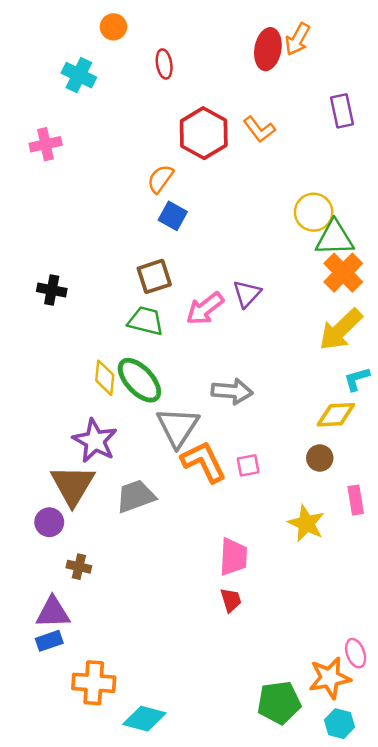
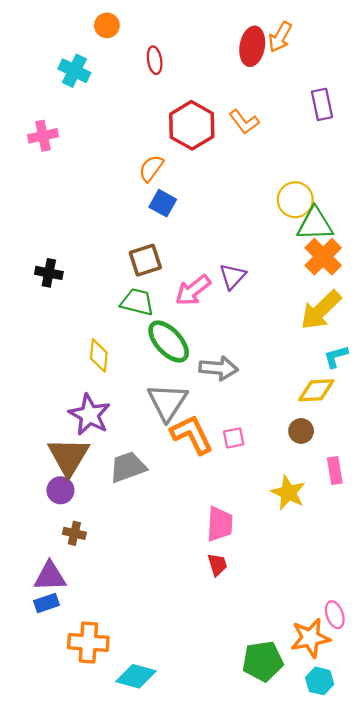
green ellipse: (139, 380) -> (169, 342), moved
purple circle: (49, 522) -> (60, 490), moved

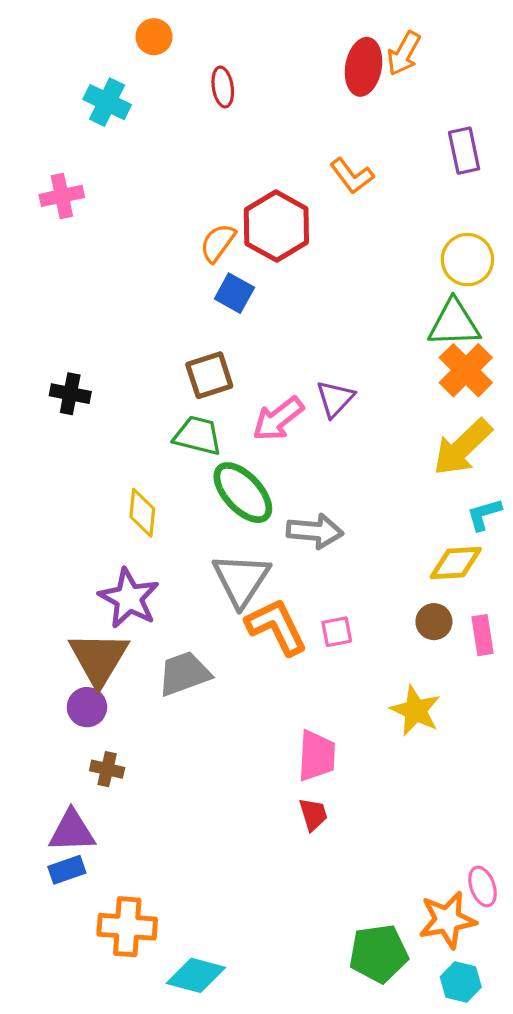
red hexagon: (192, 125) -> (276, 226), moved
yellow circle: (295, 200) -> (467, 260), moved
pink rectangle: (335, 471) -> (483, 635), moved

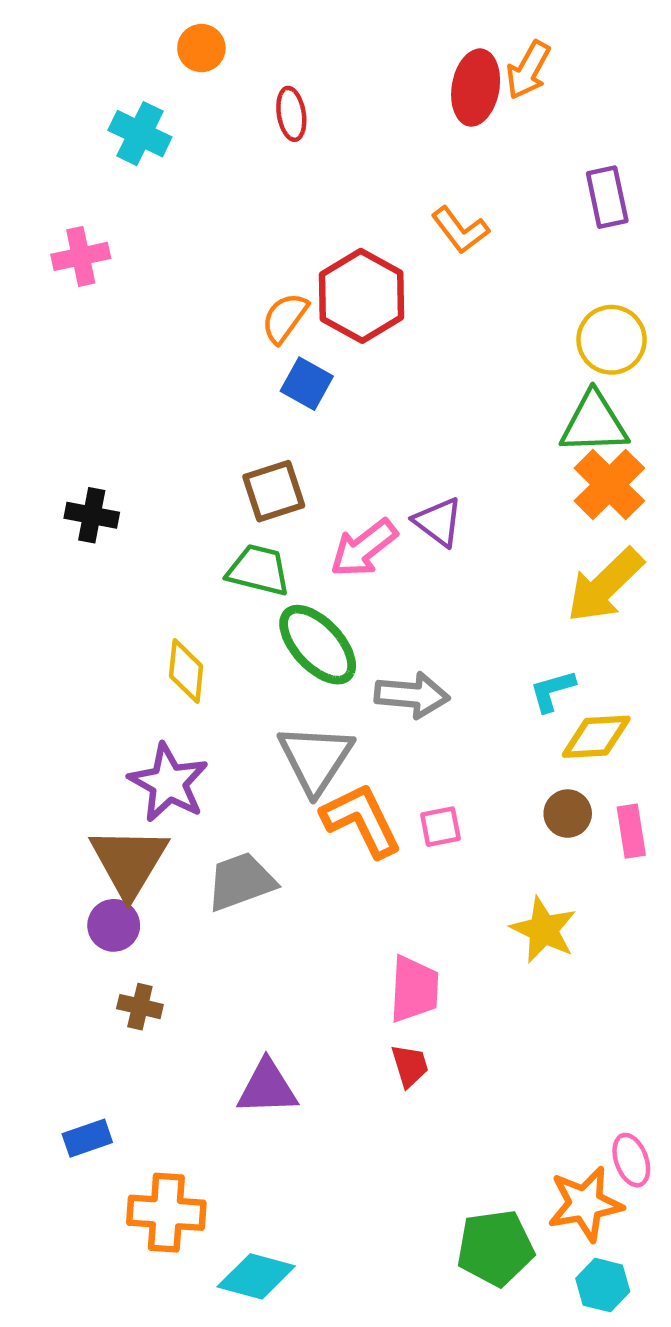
purple triangle: (335, 399) -> (438, 522), turned -36
cyan L-shape: (484, 514) -> (552, 691), moved
purple triangle: (72, 831) -> (267, 1088), moved

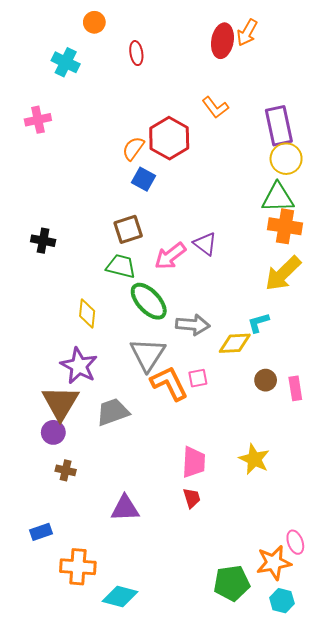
purple rectangle: (607, 197) -> (279, 126), moved, size x1.4
orange cross: (609, 485) -> (285, 226), turned -36
yellow diamond: (596, 737) -> (235, 343), moved
pink square: (440, 827) -> (198, 378), moved
yellow star: (544, 930) -> (254, 459), moved

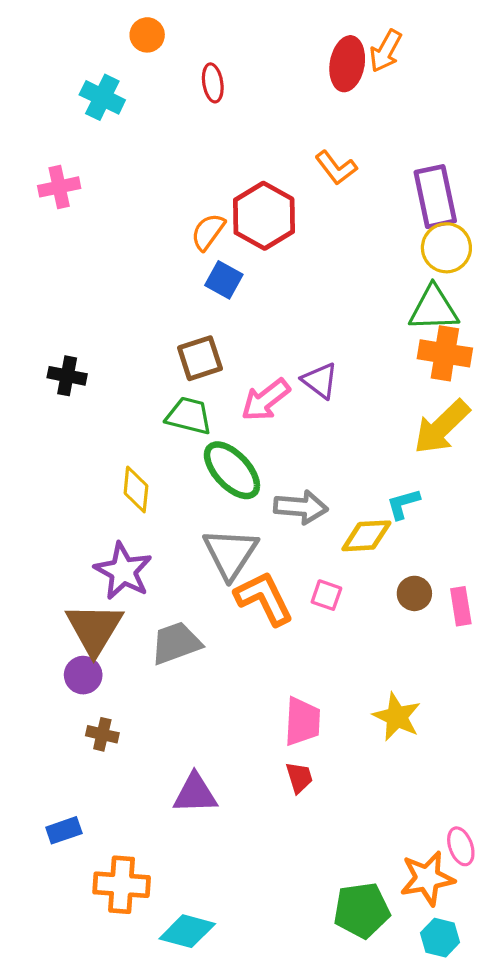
pink square: (198, 378) -> (326, 595), moved, turned 30

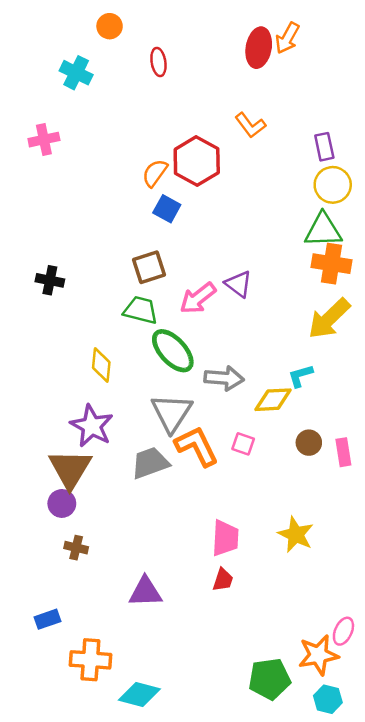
purple rectangle: (435, 197) -> (324, 147), size x0.6
gray trapezoid: (176, 643) -> (150, 463), moved
red trapezoid: (299, 778) -> (223, 580), turned 35
pink ellipse: (461, 846) -> (343, 631), turned 44

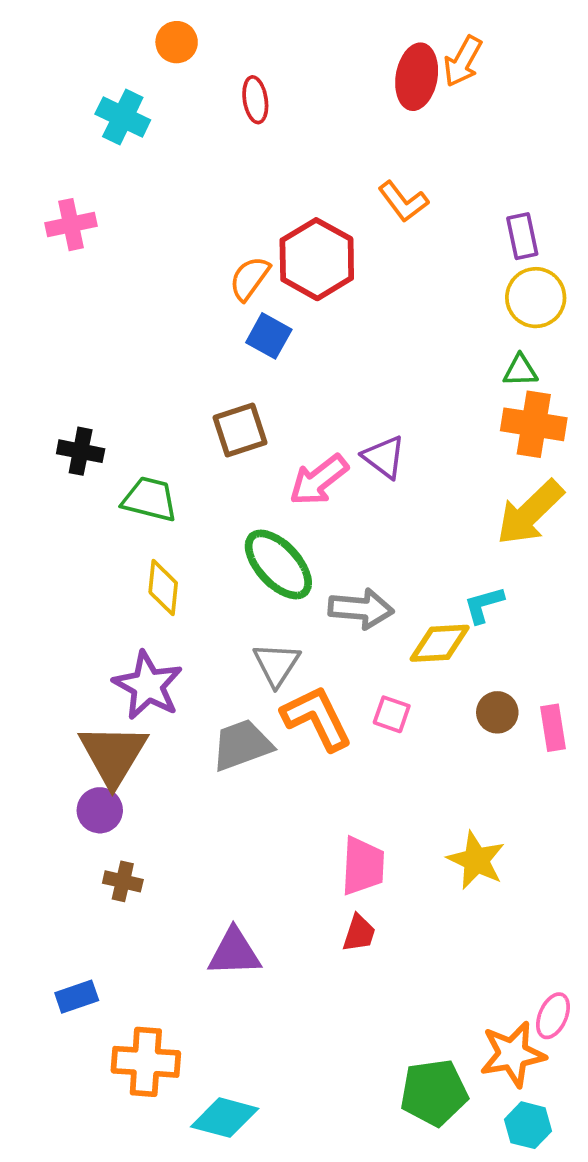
green triangle: (323, 230) -> (520, 371), size x0.6
green trapezoid: (141, 310) -> (150, 499), moved
gray triangle: (172, 413) -> (276, 664), size x0.7

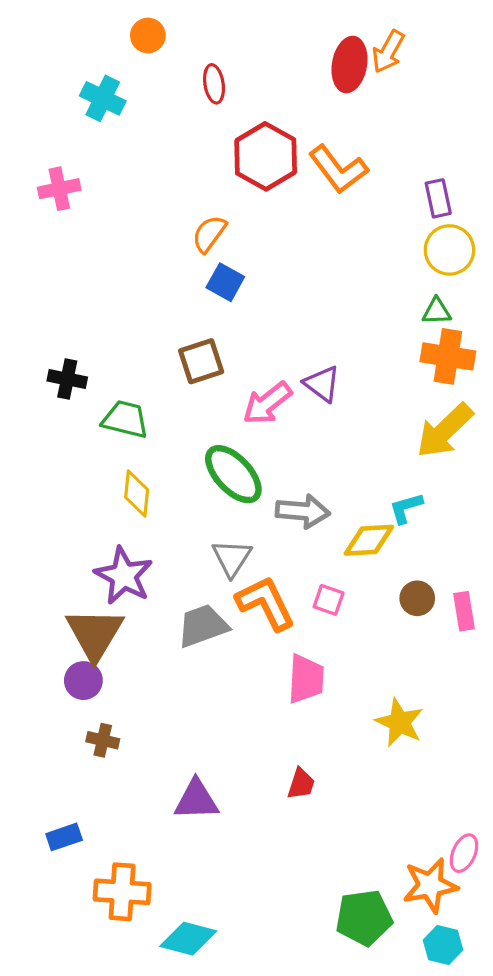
orange L-shape: (403, 202) -> (338, 169), size x1.4
red hexagon: (317, 259) -> (266, 156), moved
pink trapezoid: (363, 866) -> (306, 679), moved

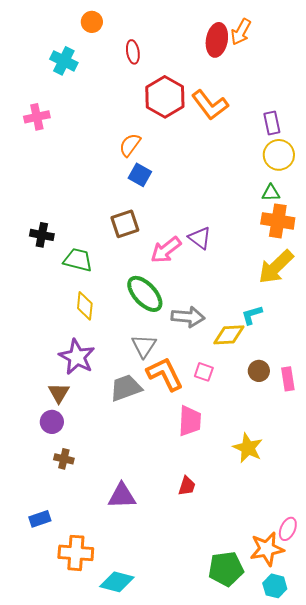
brown triangle: (95, 634) -> (59, 393), size x0.6

